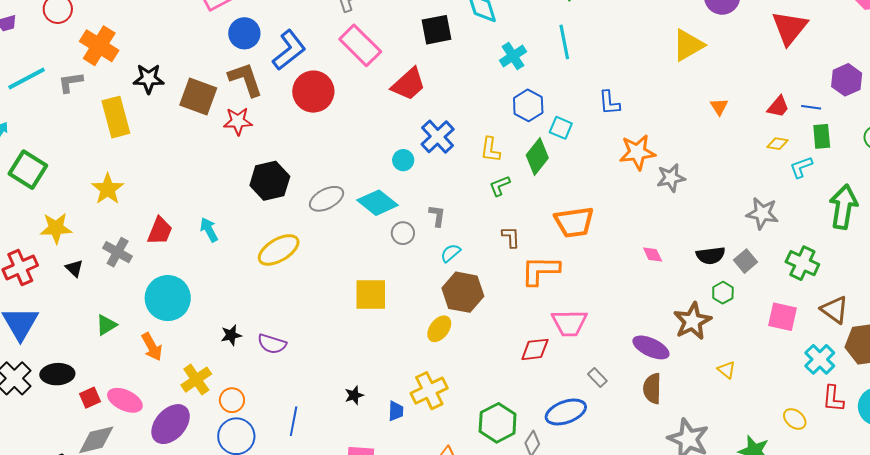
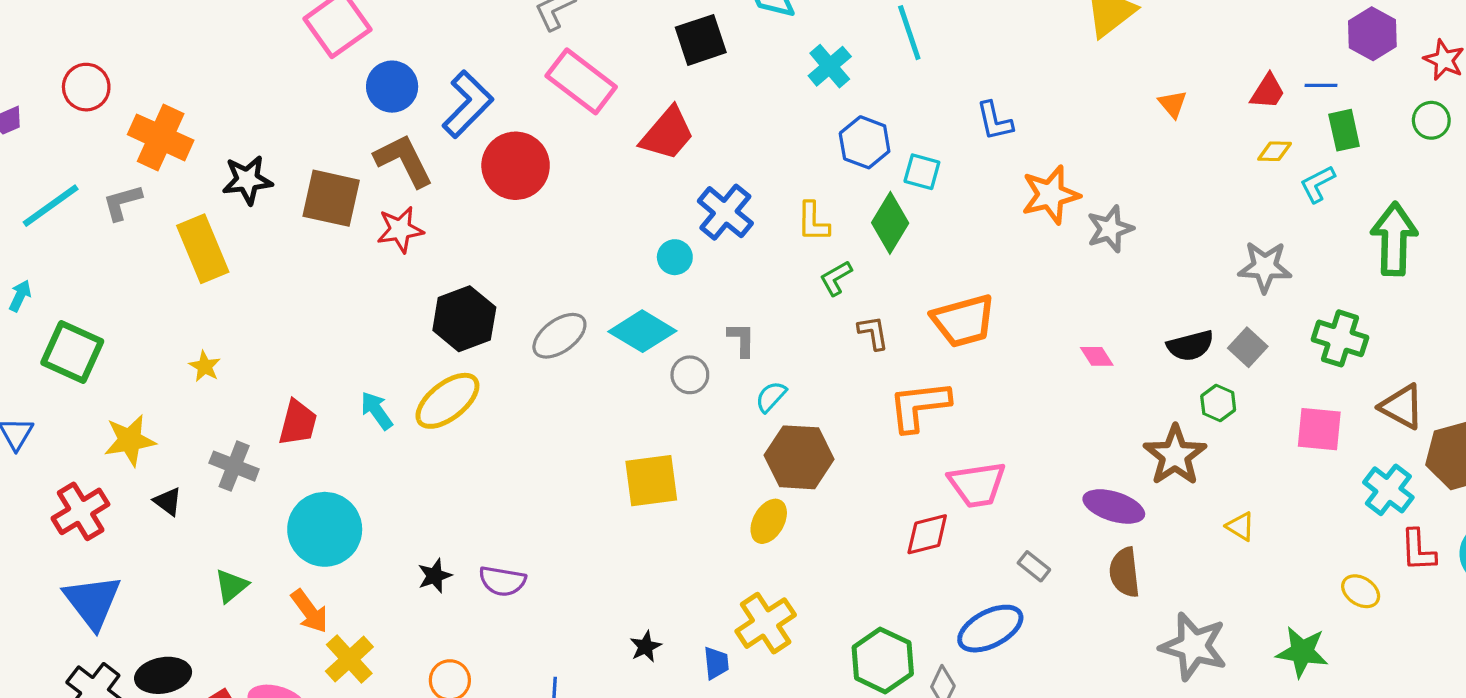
yellow star: (108, 189) -> (205, 366), size x0.6
brown L-shape: (511, 237) -> (873, 333), moved
yellow ellipse: (279, 250) -> (447, 401), moved
yellow cross: (196, 380) -> (349, 659), moved

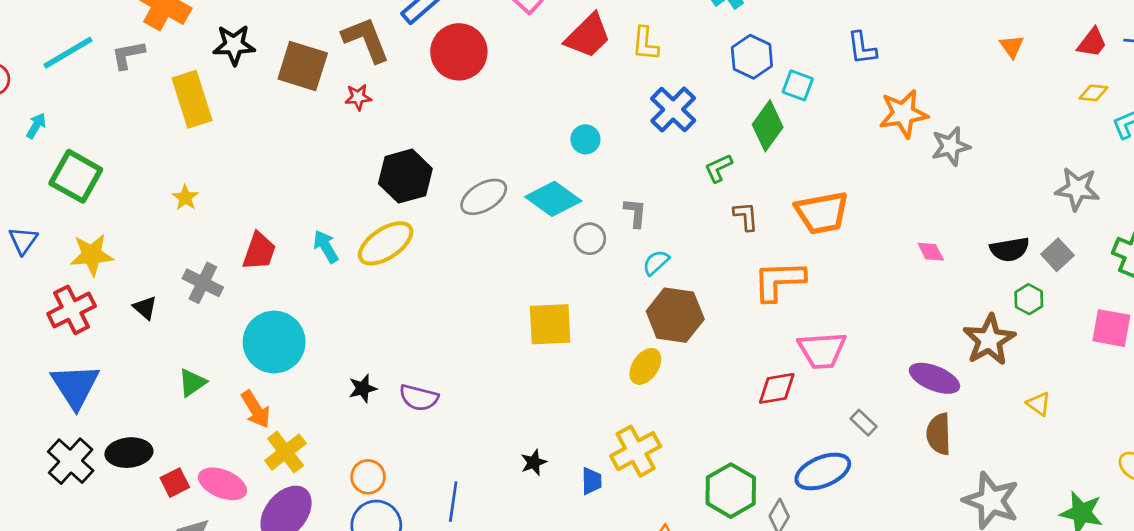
blue cross: (725, 212) -> (673, 110), moved
yellow L-shape: (813, 222) -> (645, 44), moved
red star: (400, 230) -> (358, 97), size x0.7
yellow star: (130, 440) -> (92, 255), moved

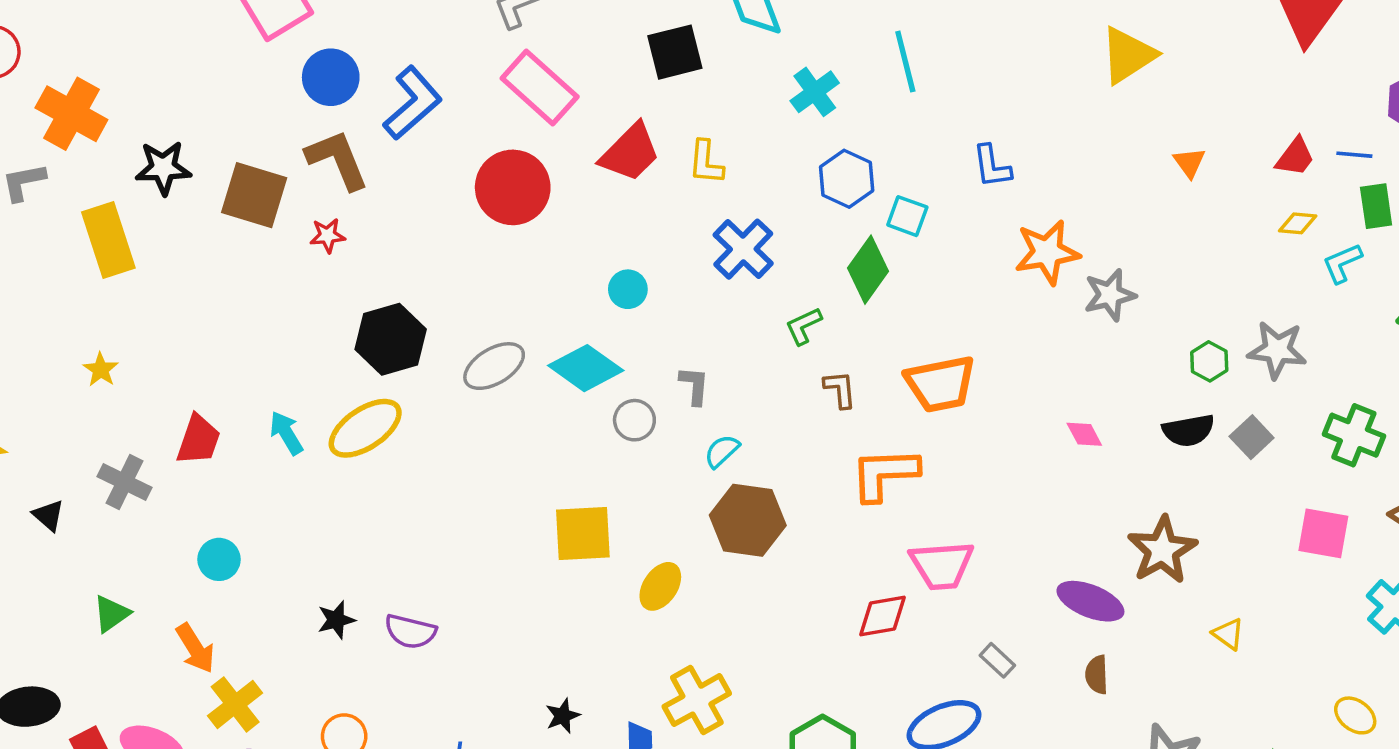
red circle: (459, 52) -> (513, 187), moved
green hexagon: (1029, 299) -> (1209, 361), moved
cyan circle: (274, 342) -> (219, 559), size x0.5
yellow ellipse: (645, 366) -> (660, 586), moved
brown semicircle: (939, 434) -> (1097, 675), size x0.7

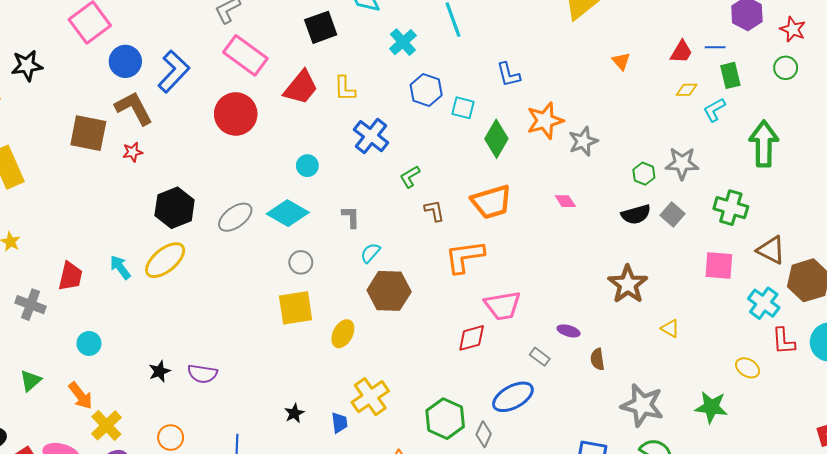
black star: (163, 168) -> (27, 65), moved
green diamond: (868, 270) -> (496, 139), moved
gray circle: (634, 420) -> (301, 262), moved
pink diamond: (1084, 434) -> (565, 201), moved
purple ellipse: (1090, 601) -> (569, 331), moved, size x0.6

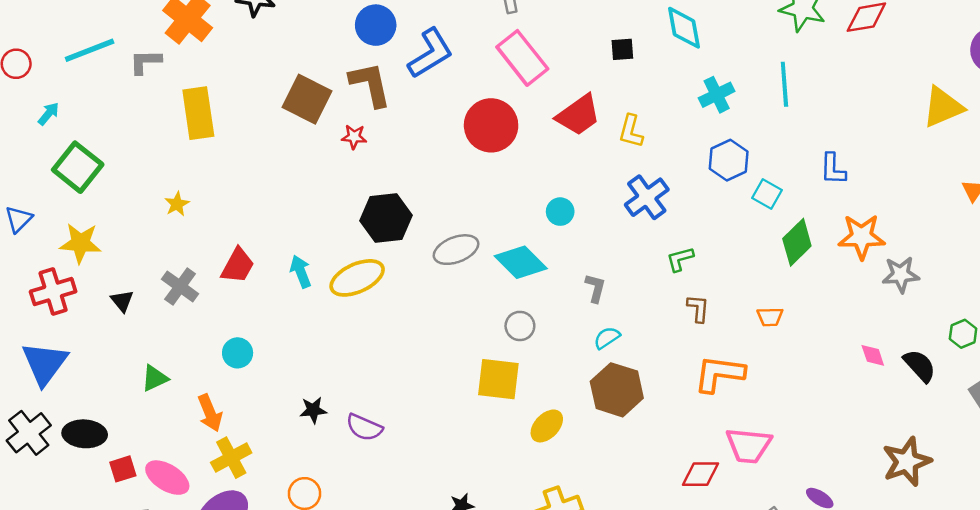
black square: (321, 27) -> (622, 49), size x0.6
pink diamond: (565, 201) -> (873, 355), moved
orange trapezoid: (491, 202) -> (770, 317), size x0.5
black semicircle: (636, 214) -> (920, 366), moved, turned -132

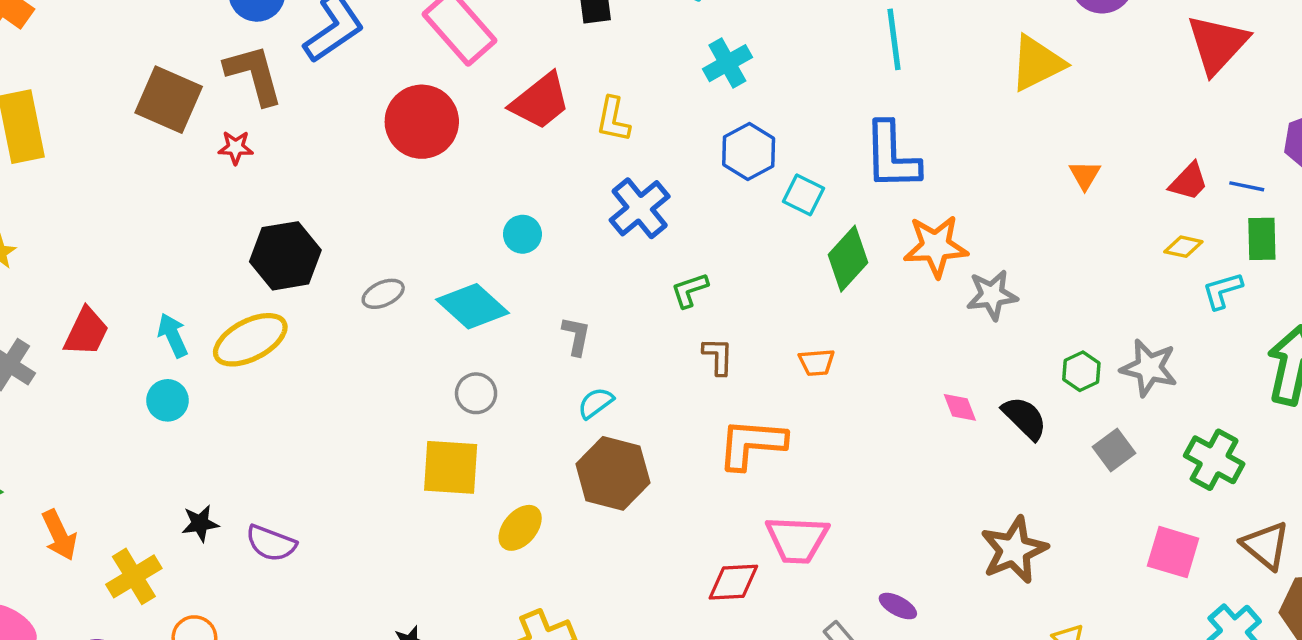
cyan line: (784, 84) -> (894, 39), moved
blue L-shape: (833, 169) -> (892, 156), size x1.6
gray ellipse: (456, 250) -> (383, 294), size x0.7
cyan circle: (238, 353) -> (168, 400), moved
yellow cross: (231, 458) -> (134, 576), moved

